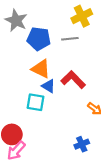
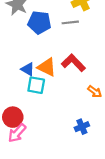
orange triangle: (41, 69) -> (47, 67), moved
blue triangle: (48, 86) -> (28, 69), moved

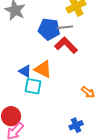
blue pentagon: (39, 22) -> (49, 29), moved
red L-shape: (73, 63) -> (66, 45), moved

